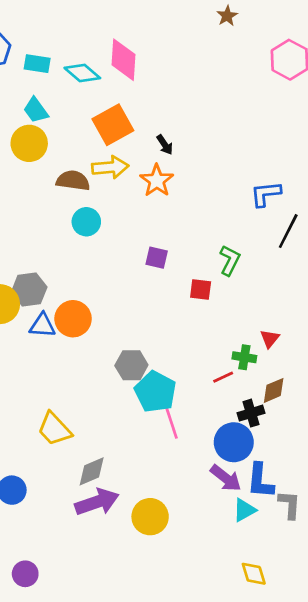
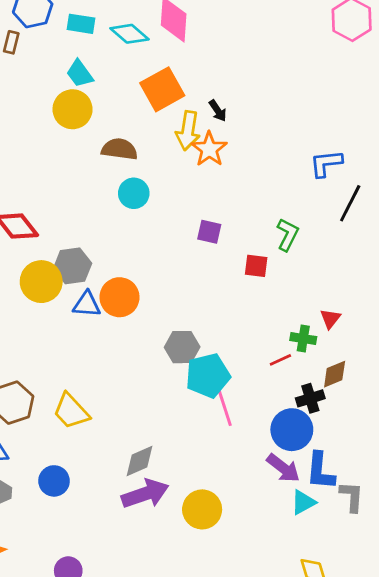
yellow arrow: (110, 167) -> (188, 131), moved, turned 104
cyan pentagon: (155, 392) -> (208, 376), turned 30
yellow trapezoid: (54, 429) -> (71, 411), moved

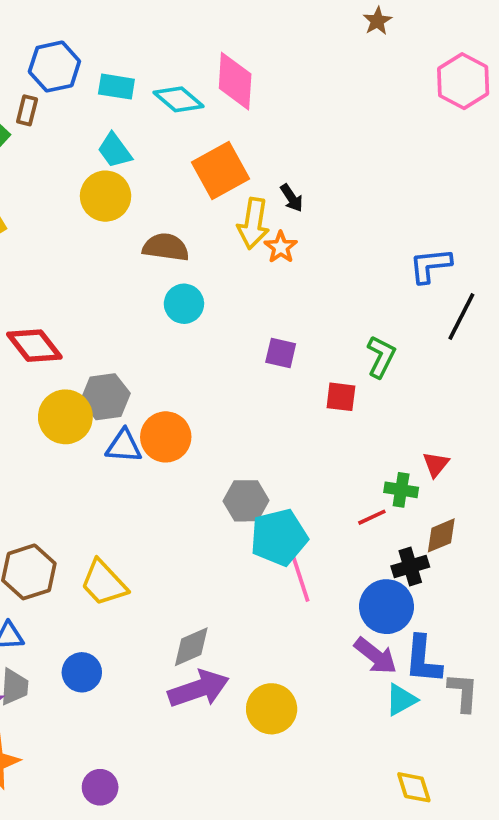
orange star: (209, 149) -> (281, 247), size x0.7

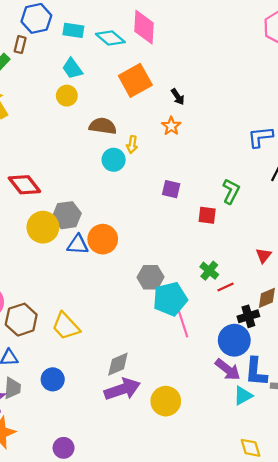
yellow circle: (106, 196) -> (67, 96), size x0.7
yellow arrow: (253, 223) -> (132, 145), moved, size x0.6
green cross: (401, 490) -> (209, 271), moved, turned 30

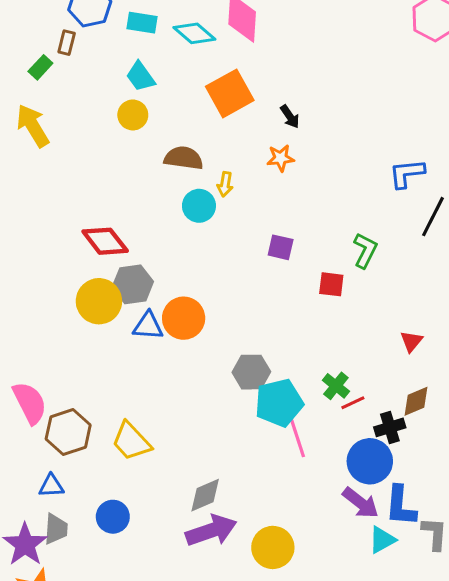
orange star: (171, 126) -> (281, 158), turned 30
red diamond: (24, 185) -> (105, 241), moved
green cross: (209, 271) -> (336, 386), moved
red line: (226, 287) -> (353, 403), moved

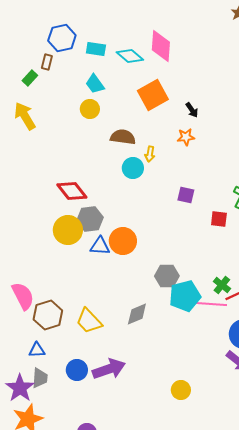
pink line: (296, 434) -> (211, 304), moved, turned -68
gray diamond: (205, 495) -> (137, 314), moved
purple arrow: (211, 531) -> (109, 369), moved
yellow circle: (273, 547) -> (181, 390), size x0.7

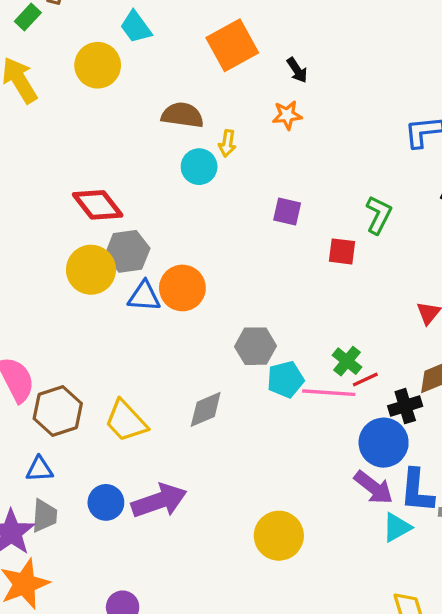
yellow circle: (90, 109) -> (98, 65), moved, size x1.4
cyan pentagon: (185, 296) -> (285, 379), size x0.7
yellow circle: (181, 390) -> (279, 536), size x1.5

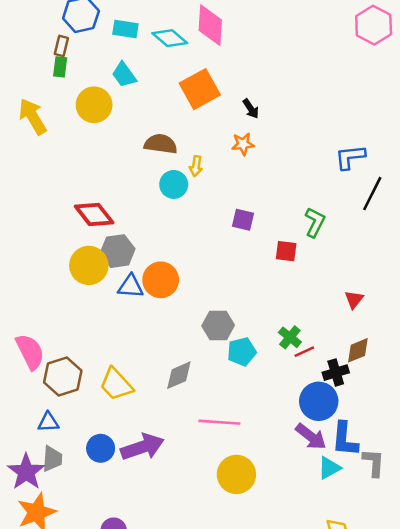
green rectangle: (28, 17) -> (60, 67), moved, turned -36
pink line: (329, 393) -> (219, 422), moved

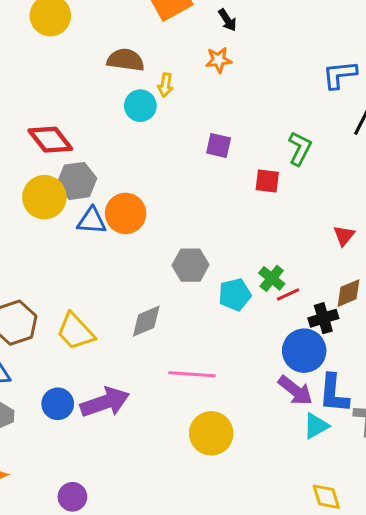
cyan pentagon: (242, 352) -> (235, 295), moved

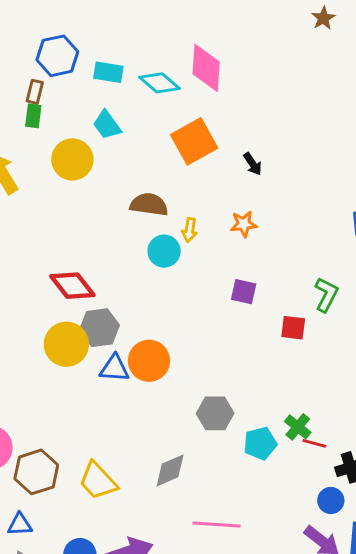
orange star: (219, 60) -> (244, 224), moved
red line: (288, 295) -> (314, 443), turned 40
blue circle: (304, 351) -> (331, 500), size x0.6

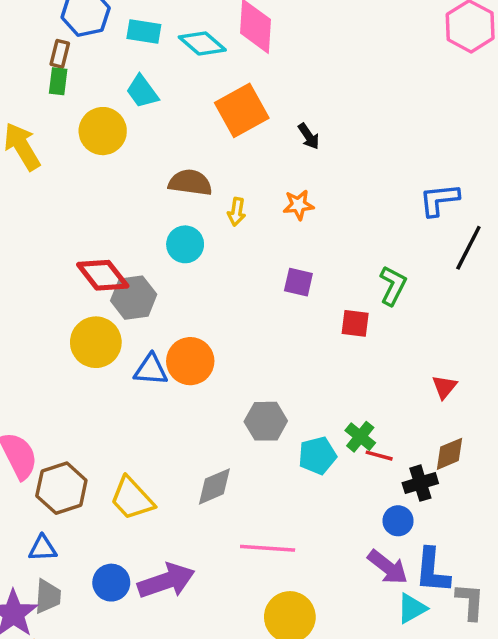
cyan circle: (164, 251) -> (185, 244), moved
gray hexagon: (99, 328) -> (134, 298), moved

